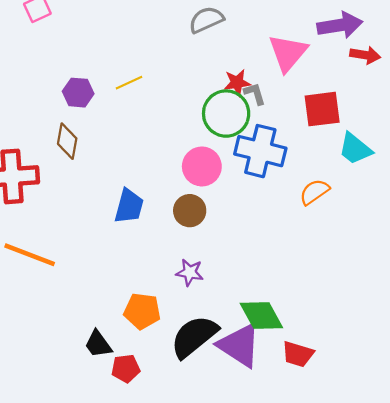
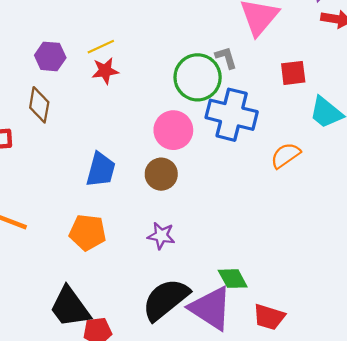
red star: (237, 83) -> (105, 71), moved
red square: (322, 109) -> (293, 73), size x0.7
orange pentagon: (142, 311) -> (88, 232), moved
green diamond: (261, 315) -> (233, 279), size x0.7
black trapezoid: (98, 344) -> (70, 307), size x1.5

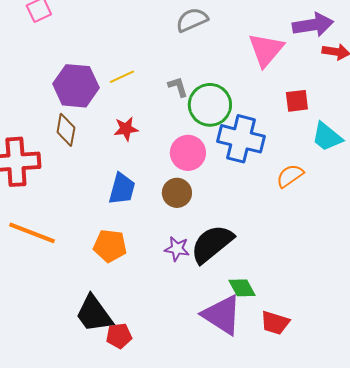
purple hexagon: (50, 56) -> (76, 86), size x1.6
gray L-shape: (226, 58) -> (178, 87), moved
red star: (105, 71) -> (126, 129), moved
black semicircle: (166, 299) -> (212, 244), moved

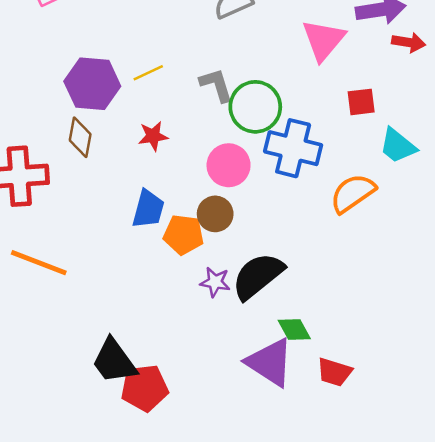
gray L-shape: (178, 87) -> (216, 85), size x1.4
orange semicircle: (290, 176) -> (353, 193), size x1.4
orange pentagon: (110, 246) -> (184, 235), moved
red pentagon: (119, 336) -> (145, 388), size x1.5

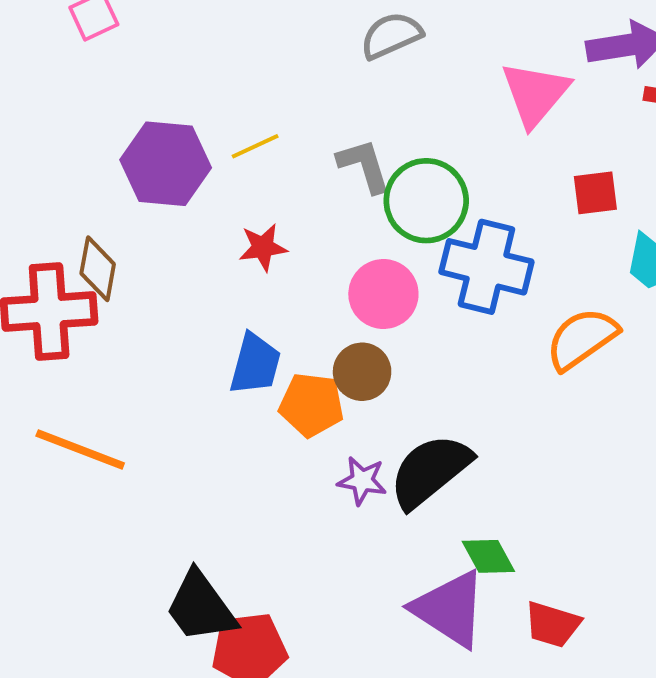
brown diamond: (80, 137) -> (98, 269), moved

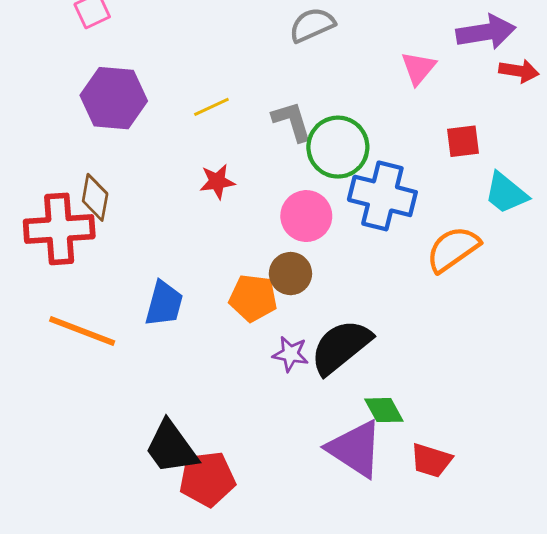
pink triangle: (535, 94) -> (418, 68), size x0.7
purple hexagon: (166, 164) -> (114, 98), moved
blue trapezoid: (255, 364) -> (164, 304), moved

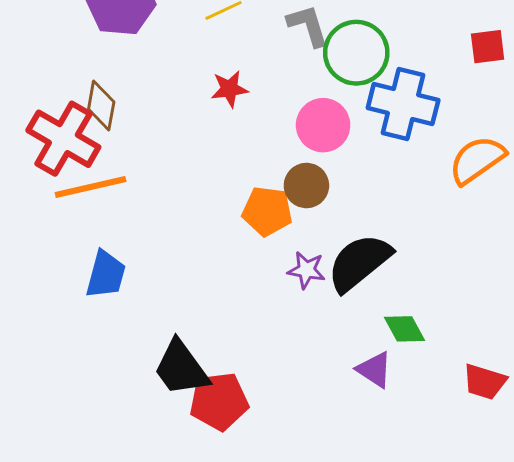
red cross: (59, 229) -> (63, 139), turned 34
blue trapezoid: (164, 304) -> (106, 275), moved
orange line: (82, 331) -> (91, 187), moved, turned -34
purple triangle: (355, 449) -> (374, 370), size x0.6
red trapezoid: (431, 460) -> (485, 382), moved

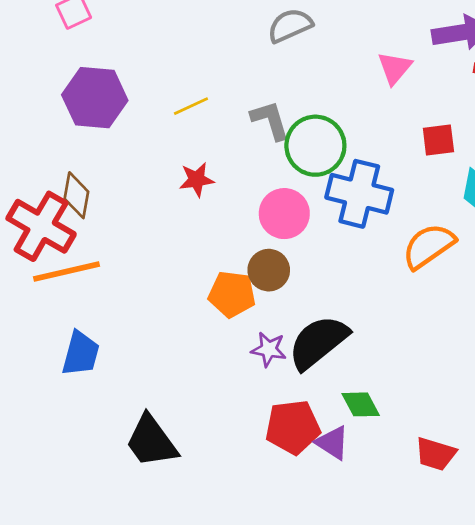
red pentagon: (219, 401) -> (293, 427), moved

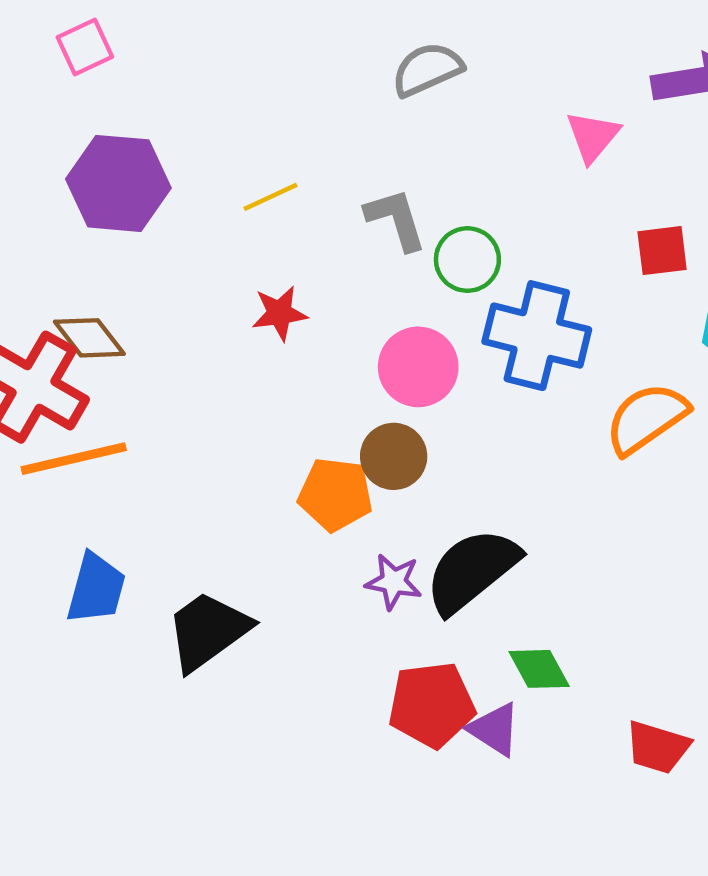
green circle: (315, 146) -> (467, 260), size x0.7
brown diamond: (76, 195) -> (89, 338), turned -48
black trapezoid: (151, 441) -> (208, 631), moved, turned 90

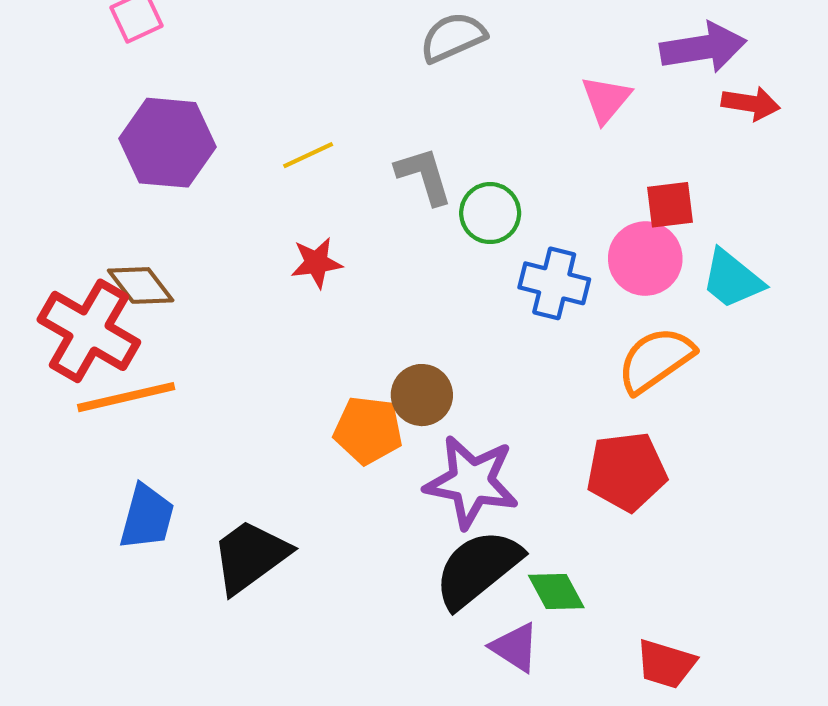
blue cross: (537, 336) -> (554, 283), size x0.7
pink circle: (418, 367) -> (645, 259), moved
black semicircle: (472, 570) -> (478, 569), moved
purple star: (394, 582) -> (472, 482), moved, size x1.8
red pentagon: (432, 705) -> (627, 472), moved

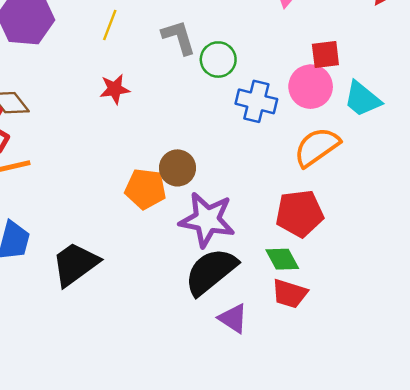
yellow line: (308, 155) -> (110, 25), turned -44
green diamond: (556, 591) -> (282, 259), moved
red trapezoid: (666, 664) -> (290, 294), moved

